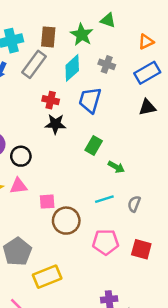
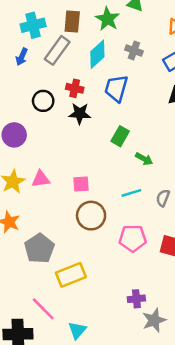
black circle: (21, 156) -> (43, 101), moved
pink square: (47, 202) -> (81, 184), moved

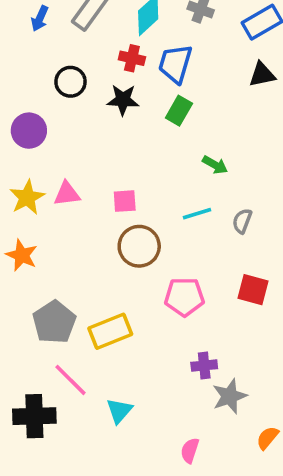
red cross: (75, 88) -> (132, 58), moved
green rectangle: (120, 136) -> (179, 111), moved
pink pentagon: (133, 238) -> (184, 297), moved
gray pentagon: (39, 248) -> (54, 322), moved

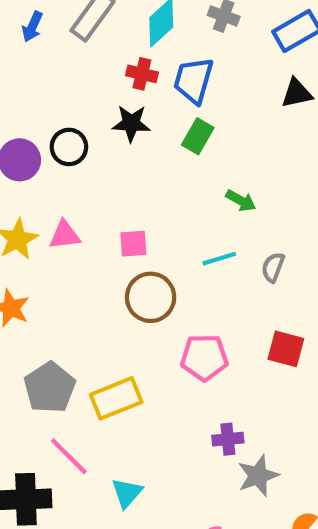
black circle: (70, 82) -> (69, 147), moved

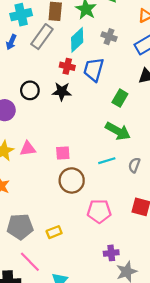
green rectangle: (198, 136) -> (120, 98), moved
black circle: (69, 147) -> (30, 90), moved
green arrow: (241, 201) -> (118, 131), size x1.6
gray pentagon: (50, 388) -> (20, 227), turned 30
yellow rectangle: (116, 398) -> (54, 232), size x0.6

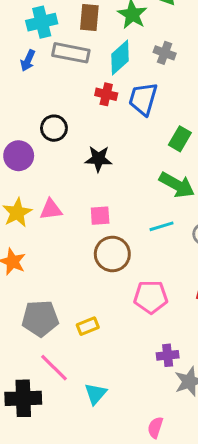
gray rectangle: (42, 37) -> (71, 53), turned 65
black star: (62, 92) -> (99, 159), moved

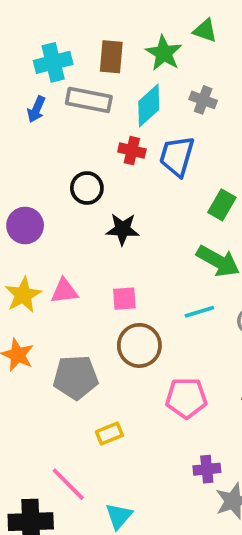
black circle: (54, 128) -> (87, 188), moved
gray pentagon: (40, 318) -> (76, 377), moved

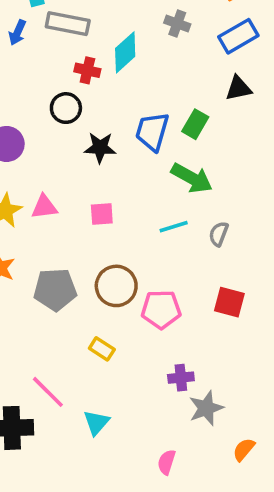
cyan diamond: (149, 106) -> (125, 52), moved
red cross: (132, 151) -> (87, 70), moved
blue trapezoid: (177, 156) -> (152, 131), moved
brown circle: (139, 345) -> (116, 286), moved
yellow rectangle: (109, 434) -> (102, 349), moved, turned 55

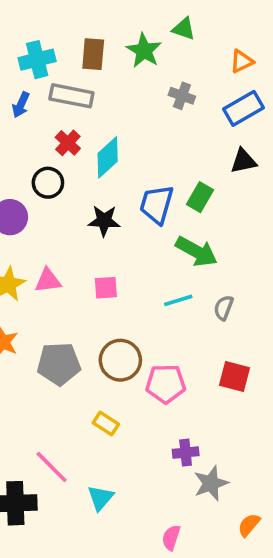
cyan diamond: (125, 52) -> (108, 157), moved
red cross: (87, 70) -> (68, 143), moved, turned 30
black circle: (66, 108) -> (48, 183), moved

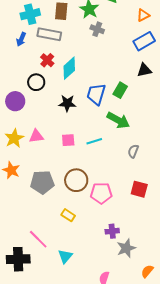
gray cross: (182, 96) -> (97, 29), moved
cyan line: (178, 300) -> (94, 141), moved

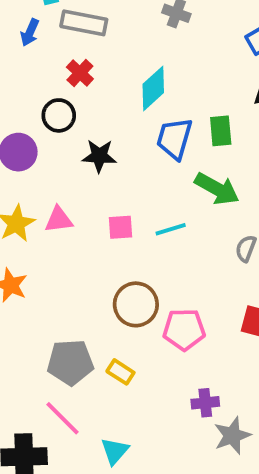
cyan diamond: (69, 68) -> (153, 88), moved
green rectangle: (120, 90) -> (221, 131), turned -35
black star: (67, 103) -> (99, 156), moved
gray pentagon: (42, 182) -> (70, 362), moved

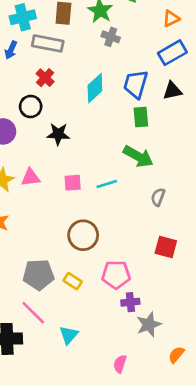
blue trapezoid: (174, 139) -> (136, 84), moved
pink pentagon: (184, 329) -> (116, 275), moved

